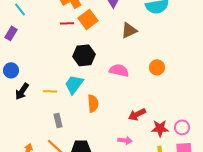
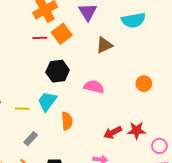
orange circle: (157, 67) -> (144, 84), moved
gray rectangle: (58, 120) -> (31, 139), turned 56
red star: (160, 128) -> (137, 130), moved

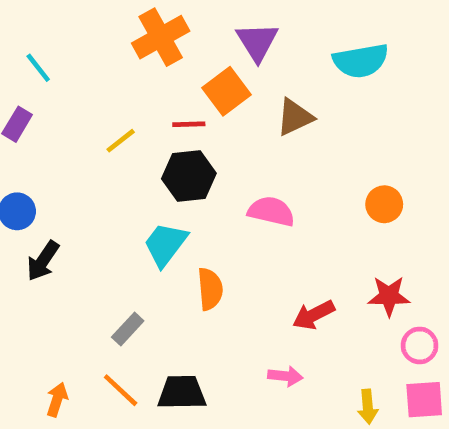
orange square: (62, 34) -> (227, 91), moved
red line: (40, 38) -> (189, 124), moved
yellow line: (22, 109) -> (121, 141), moved, turned -40
red star: (137, 130) -> (389, 296), moved

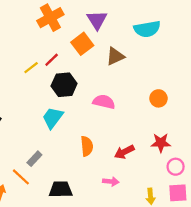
red line: (189, 124) -> (52, 60), moved, turned -42
orange semicircle: (210, 289) -> (87, 146), moved
orange line: (121, 390) -> (21, 177), moved

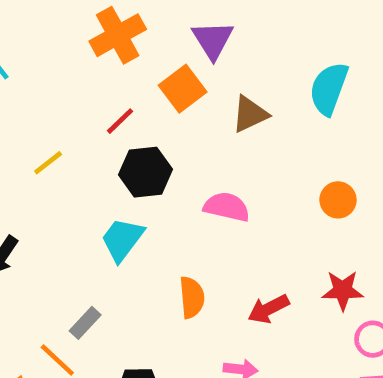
cyan semicircle: (147, 29) -> (329, 89), moved, turned 120
yellow line: (31, 68) -> (48, 163), moved

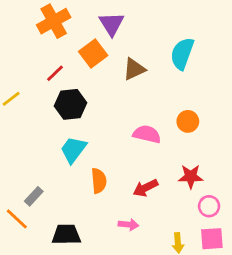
pink semicircle: (227, 207) -> (147, 134), moved
cyan trapezoid: (122, 239) -> (73, 150), moved

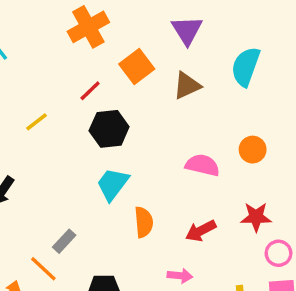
purple triangle: (112, 24) -> (187, 30), moved

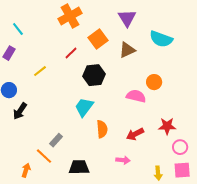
cyan semicircle: (246, 67) -> (161, 39), turned -90
black hexagon: (109, 129) -> (94, 75), moved
orange circle: (253, 150) -> (154, 82), moved

